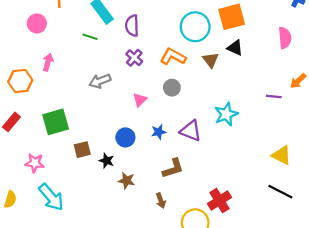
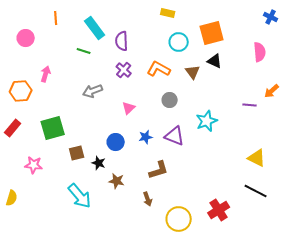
pink circle: (37, 23) -> (26, 38), moved
cyan circle: (195, 27) -> (179, 42), size x0.7
gray circle: (172, 88) -> (170, 100), moved
cyan arrow: (51, 197) -> (80, 196), moved
red cross: (219, 201) -> (219, 210), moved

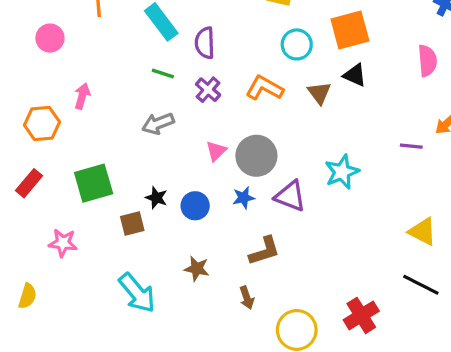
green line: (84, 51) -> (163, 74), moved
gray circle: (170, 100) -> (256, 156), moved, size x1.6
black star: (99, 163) -> (156, 198), moved

